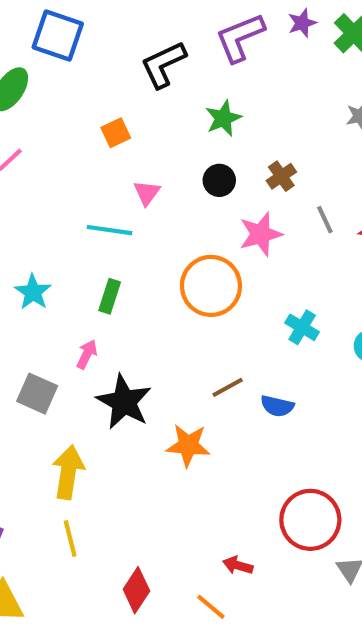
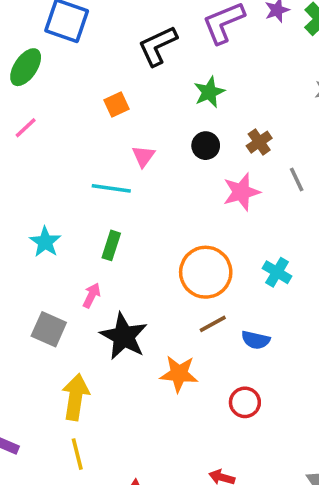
orange circle: (211, 286) -> (206, 272), moved
red circle: (310, 520) -> (245, 402), moved, size x0.6

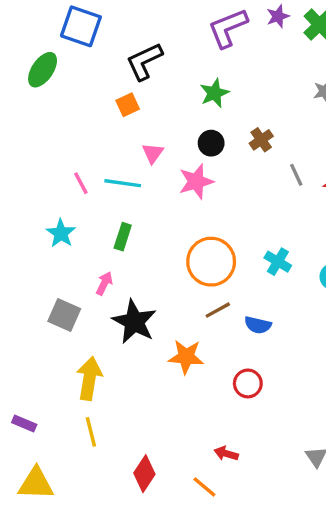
black L-shape: (158, 46) -> (144, 61), moved
pink line: (26, 128) -> (81, 183), moved, turned -75
pink star: (241, 192) -> (196, 182), moved

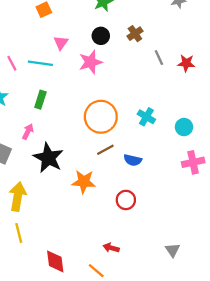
red diamond: (144, 474) -> (55, 261), turned -40

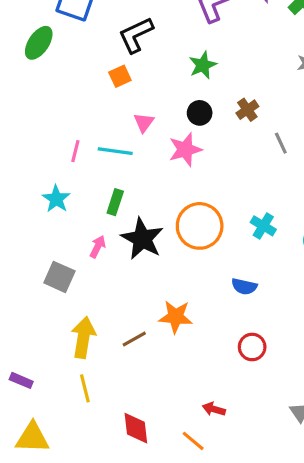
pink line: (12, 63) -> (75, 151), turned 42
brown line: (105, 150) -> (134, 339), moved
black star: (48, 158) -> (142, 239), moved
red circle: (126, 200) -> (252, 347), moved

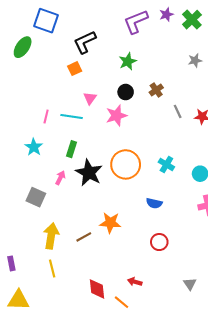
purple rectangle: (21, 380) -> (11, 263), turned 56
red diamond: (136, 428) -> (97, 289), moved

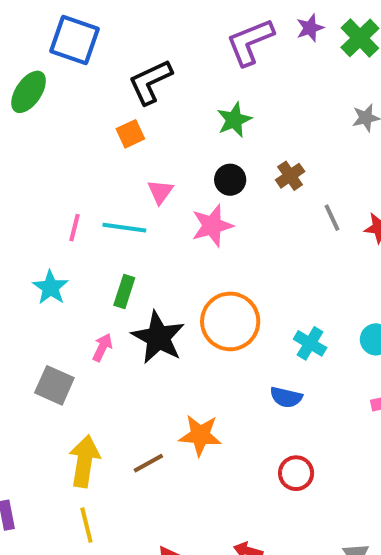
cyan cross: (166, 164) -> (310, 343), moved

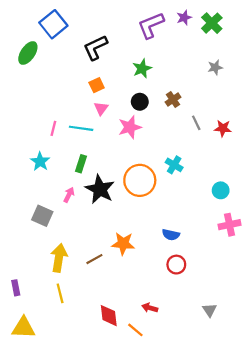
blue square: (74, 40) -> (53, 24), turned 32
orange square: (130, 134) -> (97, 85), moved
cyan cross: (310, 343) -> (174, 165), moved
blue semicircle: (286, 397) -> (171, 235), moved

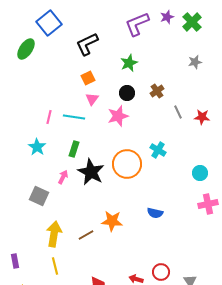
red circle: (176, 265) -> (161, 272), moved

